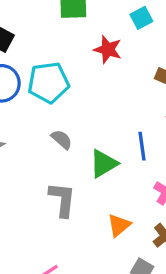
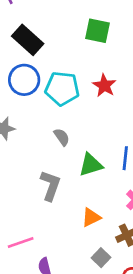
red star: (108, 49) -> (104, 85), moved

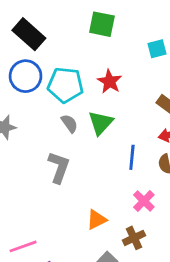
gray semicircle: (62, 137) -> (69, 123), moved
green triangle: (91, 165) -> (101, 123), moved, turned -30
gray L-shape: (50, 186) -> (59, 167), moved

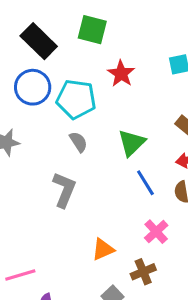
green square: (102, 24) -> (92, 30), moved
red star: (110, 81) -> (121, 74), moved
green triangle: (101, 123) -> (132, 143), moved
blue line: (132, 157) -> (145, 183), turned -40

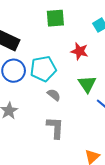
green square: (92, 30) -> (55, 18), moved
red star: (121, 74) -> (80, 51), moved

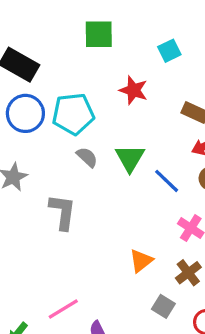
green triangle: (87, 84) -> (130, 158), moved
gray L-shape: (55, 128) -> (63, 212), moved

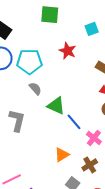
green triangle: (130, 158) -> (56, 106), moved, turned -42
blue line: (167, 181) -> (74, 122), moved

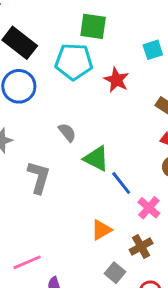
cyan pentagon: (29, 62) -> (74, 62), moved

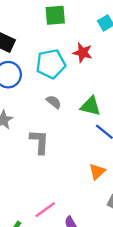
cyan pentagon: (74, 62) -> (51, 64), moved
green triangle: (96, 159) -> (91, 106), moved

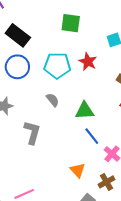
green triangle: (91, 106) -> (85, 111), turned -30
orange triangle: (97, 172) -> (78, 170), turned -42

